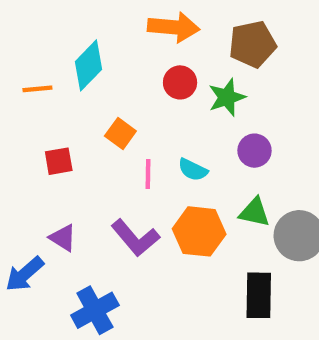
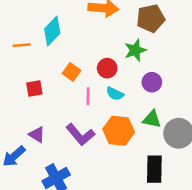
red circle: (180, 82) -> (107, 68), moved

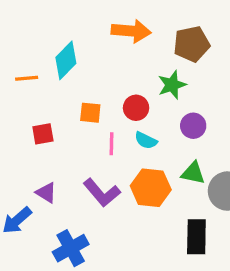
orange square: (71, 72) -> (90, 113), turned -30

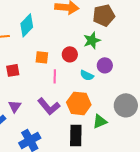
cyan semicircle: (146, 140) -> (87, 75), moved
green triangle: (193, 173) -> (100, 121), moved, turned -35
purple triangle: (46, 193) -> (15, 106), turned 32
black rectangle: (196, 237) -> (76, 135), moved

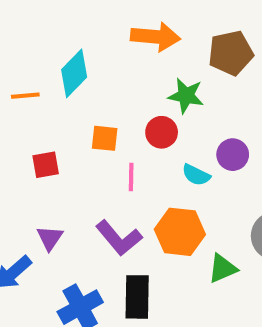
green star: (92, 40) -> (186, 96), moved, turned 30
black rectangle: (76, 135) -> (137, 297), moved

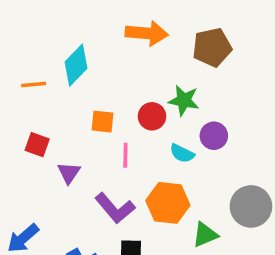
green star: (186, 96) -> (184, 100), moved
red square: (46, 165) -> (37, 145), moved, turned 30
purple triangle: (50, 238) -> (69, 173), moved

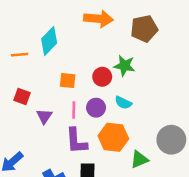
purple circle: (214, 136) -> (96, 108), moved
pink line: (125, 155) -> (74, 110), moved
purple L-shape: (115, 208) -> (76, 141), turned 36

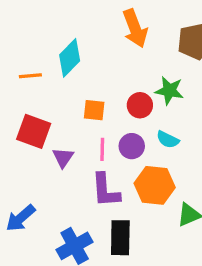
orange arrow: (98, 19) -> (135, 28), turned 64
red square: (22, 97) -> (34, 131), size x1.5

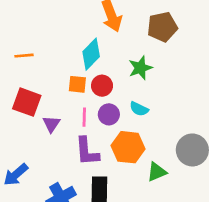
cyan diamond: (70, 58) -> (91, 54), moved
green star: (169, 91) -> (140, 68), turned -30
red circle: (140, 105) -> (102, 86), moved

